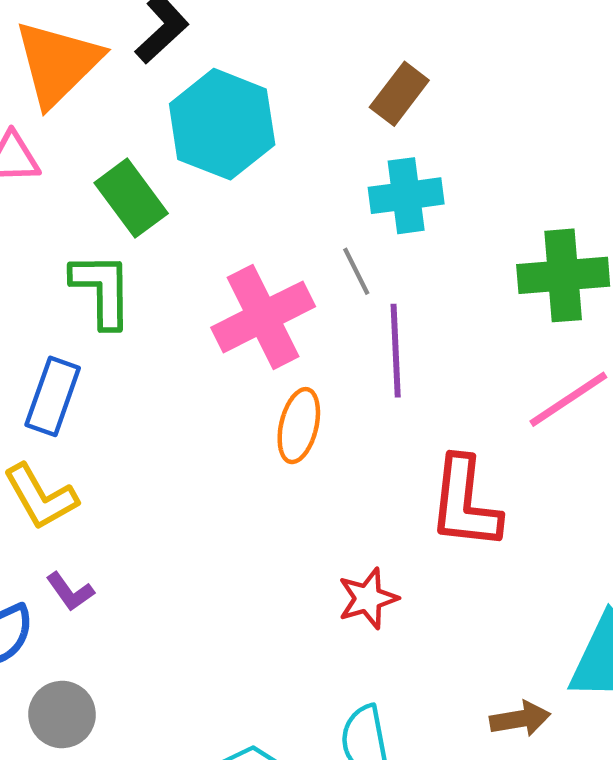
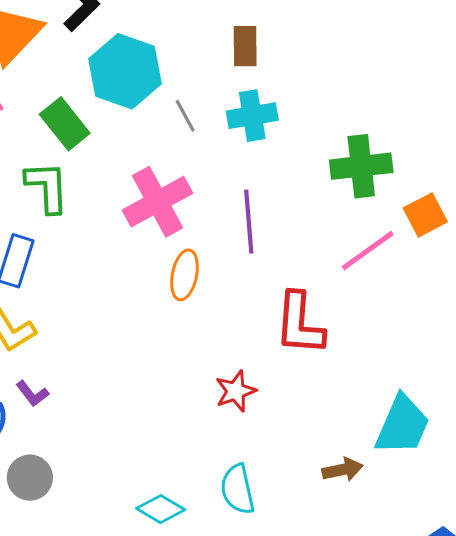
brown rectangle: (399, 94) -> (245, 46), turned -36
gray line: (356, 271) -> (185, 116), moved

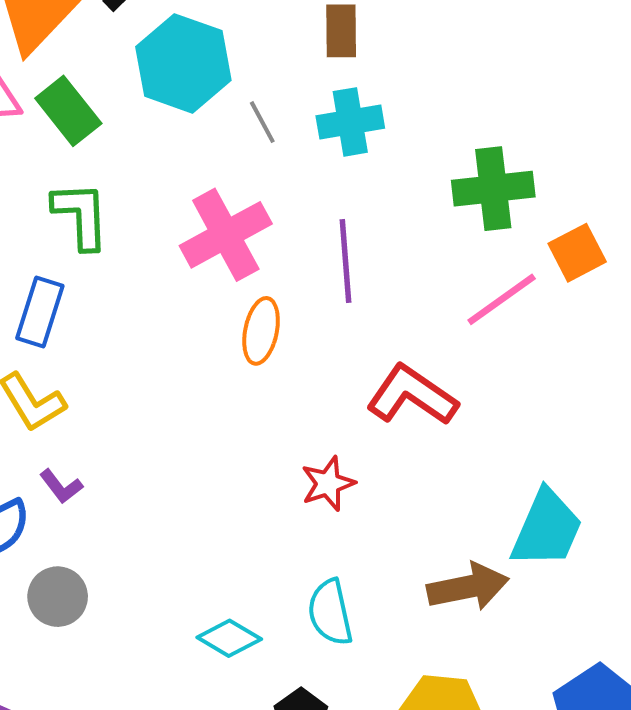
green rectangle: (65, 124) -> (68, 111), moved
red L-shape: (300, 324) -> (412, 395), turned 120
brown arrow: (342, 470) -> (468, 587), size x1.5

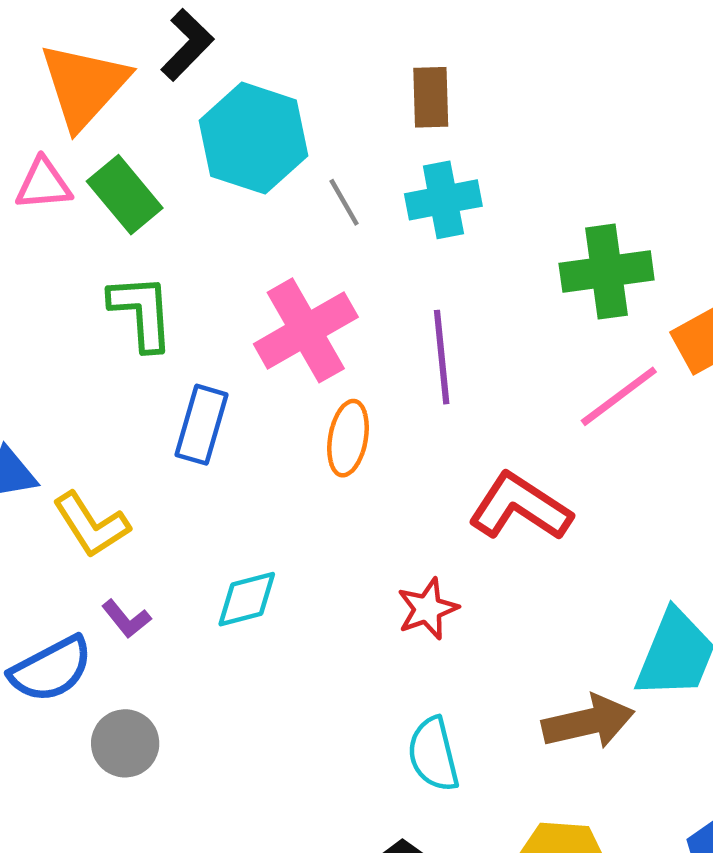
blue rectangle: (40, 312) -> (201, 425), moved
cyan diamond: (229, 638) -> (247, 599), moved, turned -44

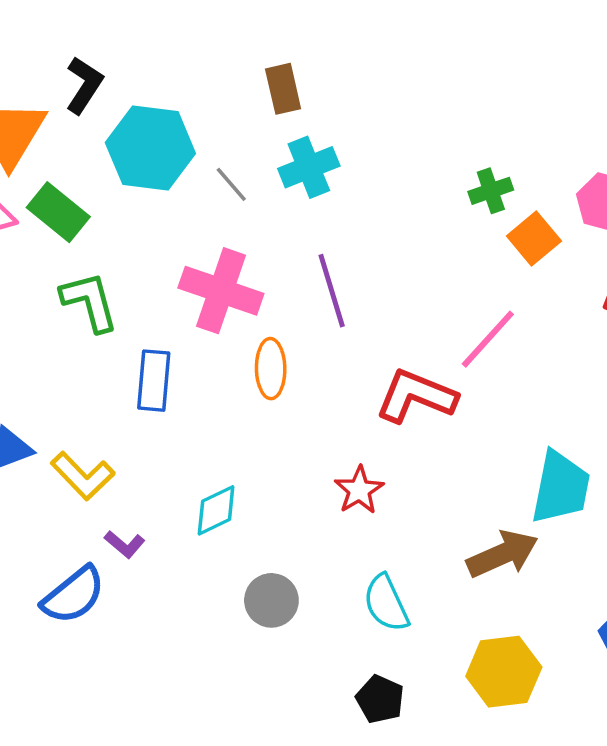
green cross: (607, 272) -> (491, 191), moved, size x0.6
pink cross: (306, 330) -> (221, 291), turned -30
pink line: (619, 396) -> (488, 339), moved
gray circle: (125, 743) -> (271, 600), moved

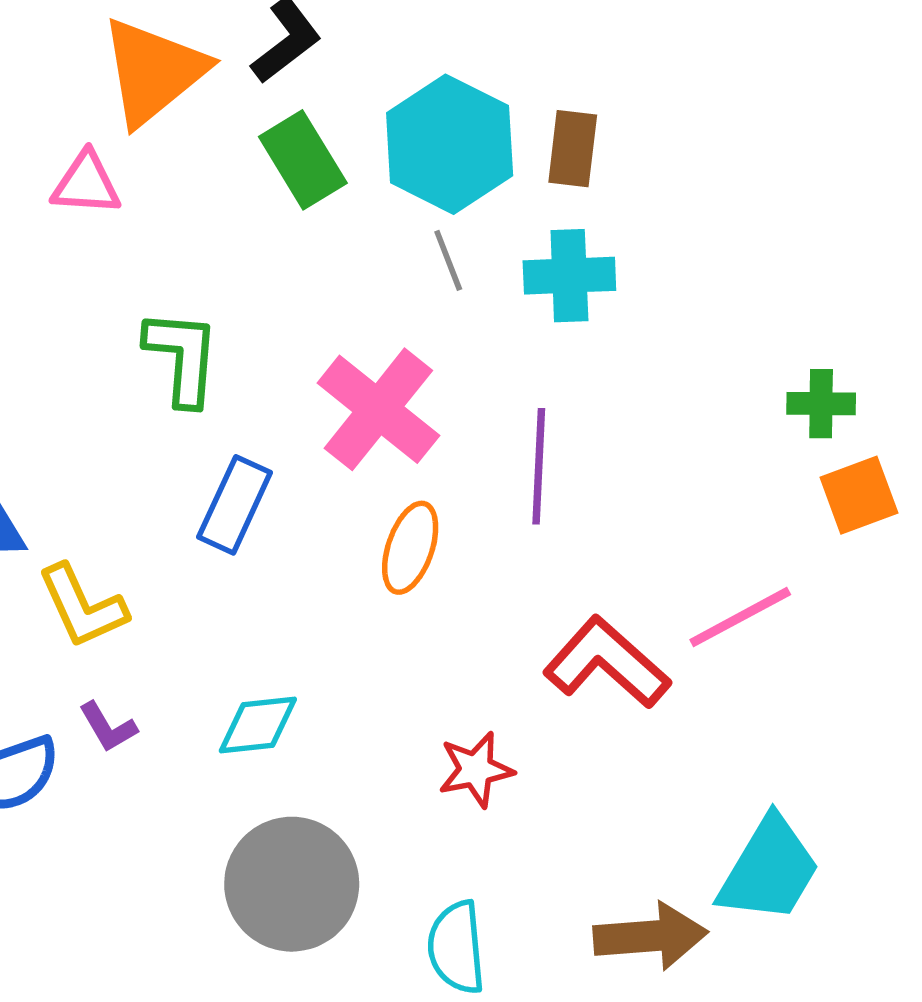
cyan hexagon: (150, 148) -> (450, 144), moved
green rectangle: (58, 212) -> (303, 160), moved
gray circle: (271, 600) -> (292, 884), size x1.6

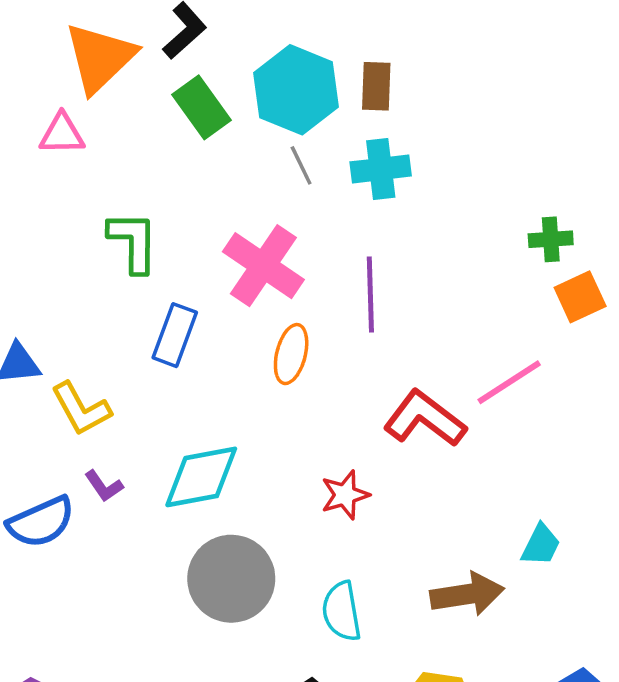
cyan diamond: (258, 725) -> (201, 477), size x1.5
cyan trapezoid: (769, 870) -> (541, 545), size x0.6

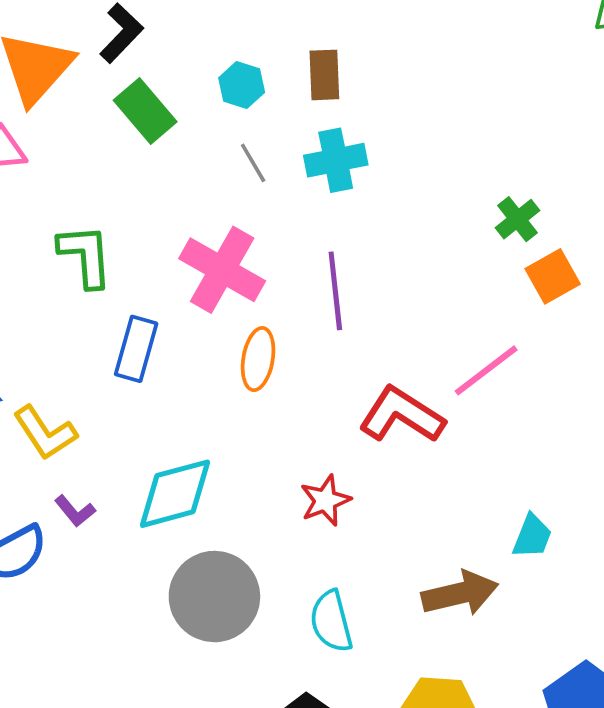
cyan hexagon: (296, 90) -> (242, 85), size x0.5
green cross: (551, 239) -> (518, 219), turned -30

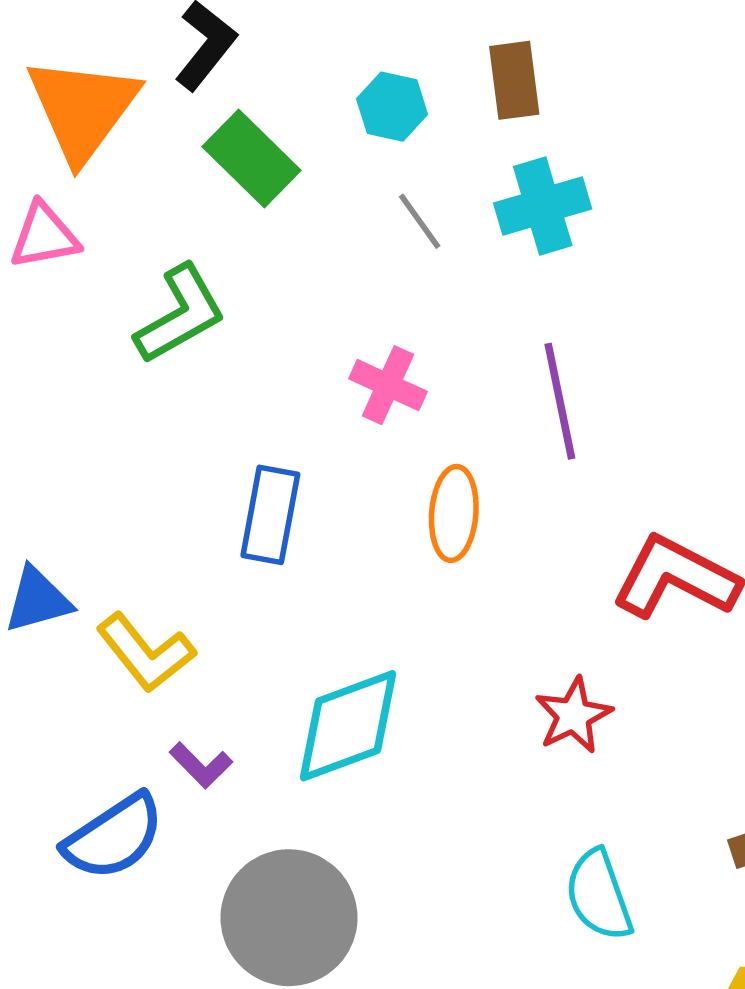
green L-shape: (85, 256) -> (180, 314), moved, turned 70
pink cross: (222, 270) -> (388, 385), size x0.6
gray circle: (214, 597) -> (289, 918), moved

